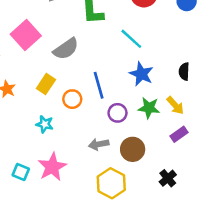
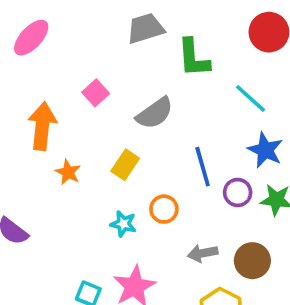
pink square: (26, 35) -> (96, 93), size x0.6
orange circle: (72, 99) -> (164, 209), moved
purple circle: (117, 113) -> (238, 192), moved

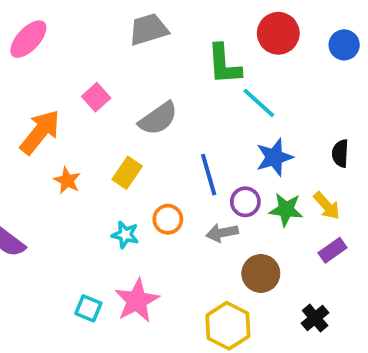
green L-shape: (193, 58) -> (224, 64), moved
orange arrow: (42, 126) -> (40, 132), turned 33
blue star: (265, 150) -> (274, 157), turned 30
gray arrow: (203, 253) -> (222, 233), moved

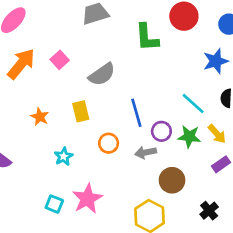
cyan line: (259, 103) -> (193, 103), moved
orange arrow: (40, 132) -> (21, 64), moved
blue star: (274, 157) -> (216, 61), moved
yellow rectangle: (127, 173) -> (81, 111), turned -48
cyan star: (125, 235) -> (64, 156), moved, turned 30

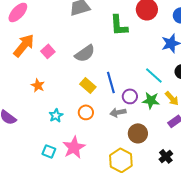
pink square: (60, 60) -> (48, 51), moved
yellow rectangle: (81, 111) -> (88, 85), moved, turned -35
orange circle: (109, 143) -> (86, 112), moved

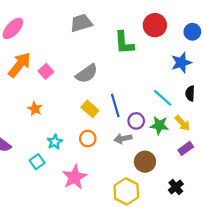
cyan square: (49, 151) -> (37, 162), moved, turned 32

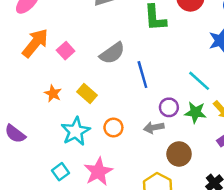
blue line: (115, 106) -> (142, 75), moved
yellow rectangle: (90, 109) -> (87, 93), moved
cyan star: (55, 142) -> (76, 131), size x1.6
cyan square: (37, 162) -> (61, 172), moved

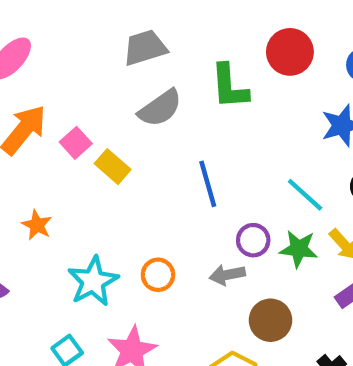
gray semicircle: (112, 53) -> (160, 108), moved
orange star: (53, 93) -> (37, 225), moved
yellow rectangle: (87, 93) -> (113, 167), moved

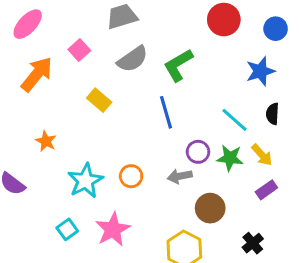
green L-shape: (229, 87) -> (178, 65), moved, turned 64
pink square: (76, 143) -> (79, 50), moved

